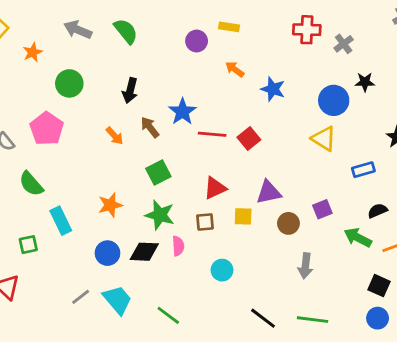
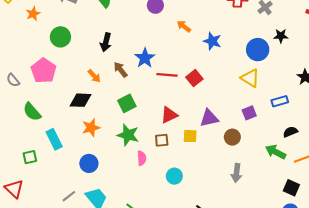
purple square: (322, 209) -> (249, 113), moved
brown circle: (288, 223) -> (232, 137), moved
black diamond: (144, 252) -> (81, 100), moved

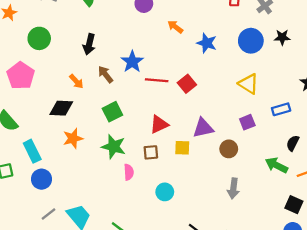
blue circle: (258, 50) -> (251, 41), moved
black semicircle: (290, 132) -> (293, 143), turned -40
blue circle: (89, 163) -> (42, 179), moved

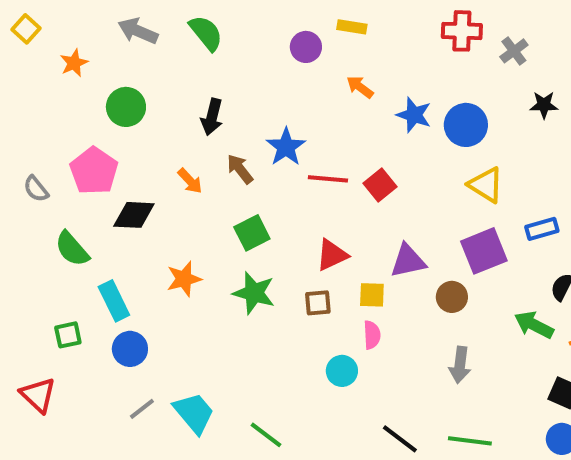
blue circle: (251, 41) -> (466, 125), moved
black diamond: (61, 108) -> (134, 215), moved
purple square: (247, 122) -> (484, 251), size x1.6
pink semicircle: (129, 172) -> (372, 335), moved

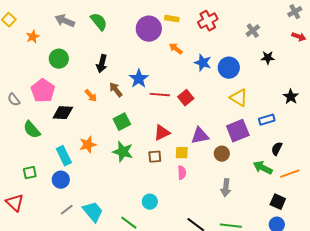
red cross: (462, 31) -> (208, 21), moved, turned -30
purple circle: (306, 47) -> (149, 29), size x1.6
cyan rectangle: (114, 301) -> (64, 156), moved
cyan circle: (342, 371) -> (150, 202), moved

